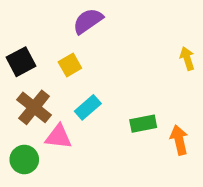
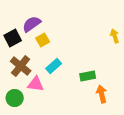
purple semicircle: (88, 21) -> (32, 24), moved
orange arrow: (179, 140) -> (102, 94), moved

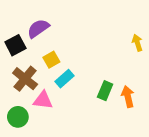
yellow square: (43, 40) -> (51, 60), moved
green rectangle: (88, 76) -> (105, 91), turned -56
orange arrow: (102, 94) -> (128, 97), moved

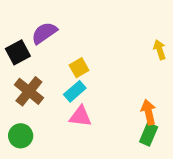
yellow square: (51, 60) -> (79, 68), moved
green rectangle: (105, 91) -> (149, 134), moved
pink triangle: (43, 100) -> (80, 116), moved

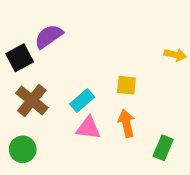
yellow arrow: (160, 50) -> (175, 55), turned 120
yellow square: (79, 68) -> (126, 85), moved, turned 36
orange arrow: (149, 112) -> (126, 123), moved

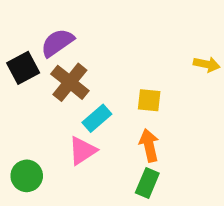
brown cross: (32, 100) -> (70, 82), moved
pink triangle: (88, 128) -> (83, 151), moved, turned -40
green rectangle: (163, 148) -> (147, 183), moved

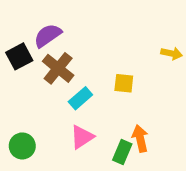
orange arrow: (149, 145) -> (140, 138), moved
pink triangle: (83, 151) -> (82, 137), moved

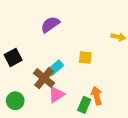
purple semicircle: (48, 35) -> (50, 24), moved
black square: (19, 56) -> (13, 57), moved
brown cross: (58, 68) -> (44, 78), moved

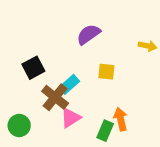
purple semicircle: (50, 24) -> (88, 34), moved
black square: (13, 57) -> (33, 68), moved

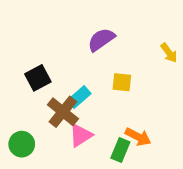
yellow arrow: (148, 46) -> (169, 53), turned 42
orange arrow: (121, 119) -> (138, 137), turned 130

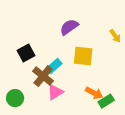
yellow square: (122, 82) -> (83, 56), size x1.5
green rectangle: (120, 150) -> (106, 101), moved, turned 35

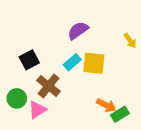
cyan rectangle: (54, 66) -> (72, 62), moved
pink triangle: (55, 92) -> (37, 110), moved
green circle: (15, 98) -> (17, 98), moved

